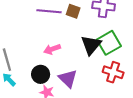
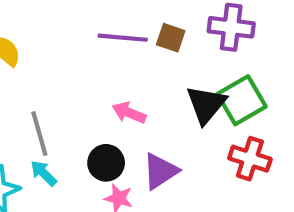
pink arrow: (52, 49) -> (129, 113), turned 42
purple triangle: (68, 79) -> (160, 171), turned 42

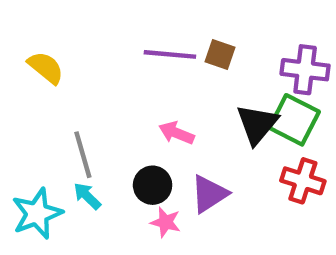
purple cross: (231, 27) -> (305, 70), moved
green square: (242, 100) -> (294, 120), turned -33

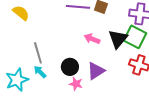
pink arrow: (176, 133) -> (92, 39), moved

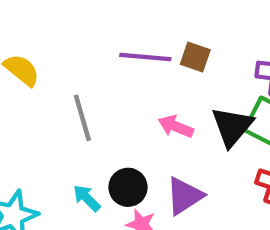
gray line: (38, 53) -> (82, 118), moved
cyan arrow: (40, 72) -> (87, 198), moved

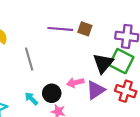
pink arrow: (176, 127) -> (75, 83), moved, turned -35
purple triangle: (184, 196) -> (96, 90), moved

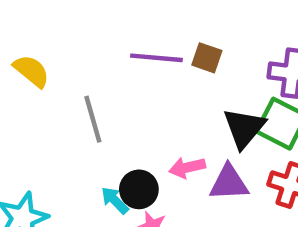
purple triangle: (96, 90) -> (229, 183), turned 30
cyan arrow: (31, 99) -> (115, 200), moved

